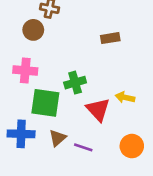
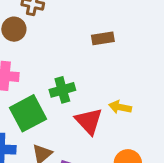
green square: (45, 103) -> (28, 113), turned -36

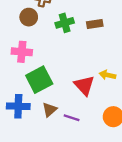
green cross: (62, 90) -> (65, 23), moved

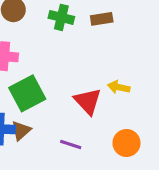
green cross: (65, 23) -> (61, 17), turned 30
brown triangle: (50, 110) -> (21, 131), moved

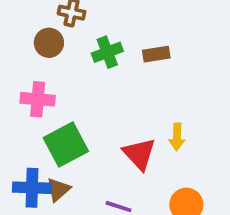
green cross: (61, 17) -> (107, 52), turned -35
yellow arrow: (119, 87) -> (177, 137), turned -100

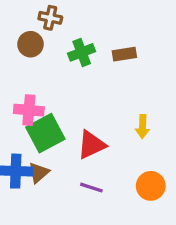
pink cross: (38, 99) -> (29, 110), moved
red triangle: (139, 154) -> (91, 145), moved, turned 48

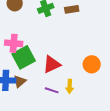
yellow arrow: (143, 127) -> (70, 86), moved
orange circle: (151, 186) -> (92, 64), moved

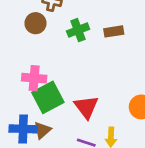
red triangle: (52, 64) -> (86, 107), turned -42

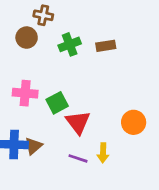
green square: (48, 97) -> (57, 103), moved, size x0.7

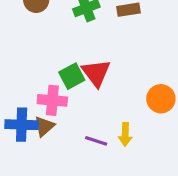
pink cross: (25, 93) -> (52, 100), moved
red triangle: (78, 122) -> (96, 73), moved

